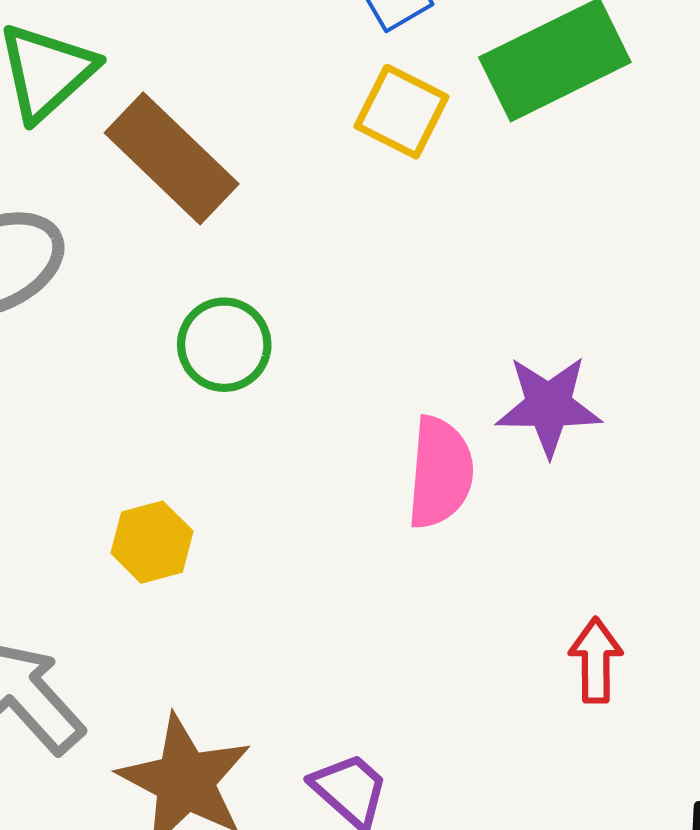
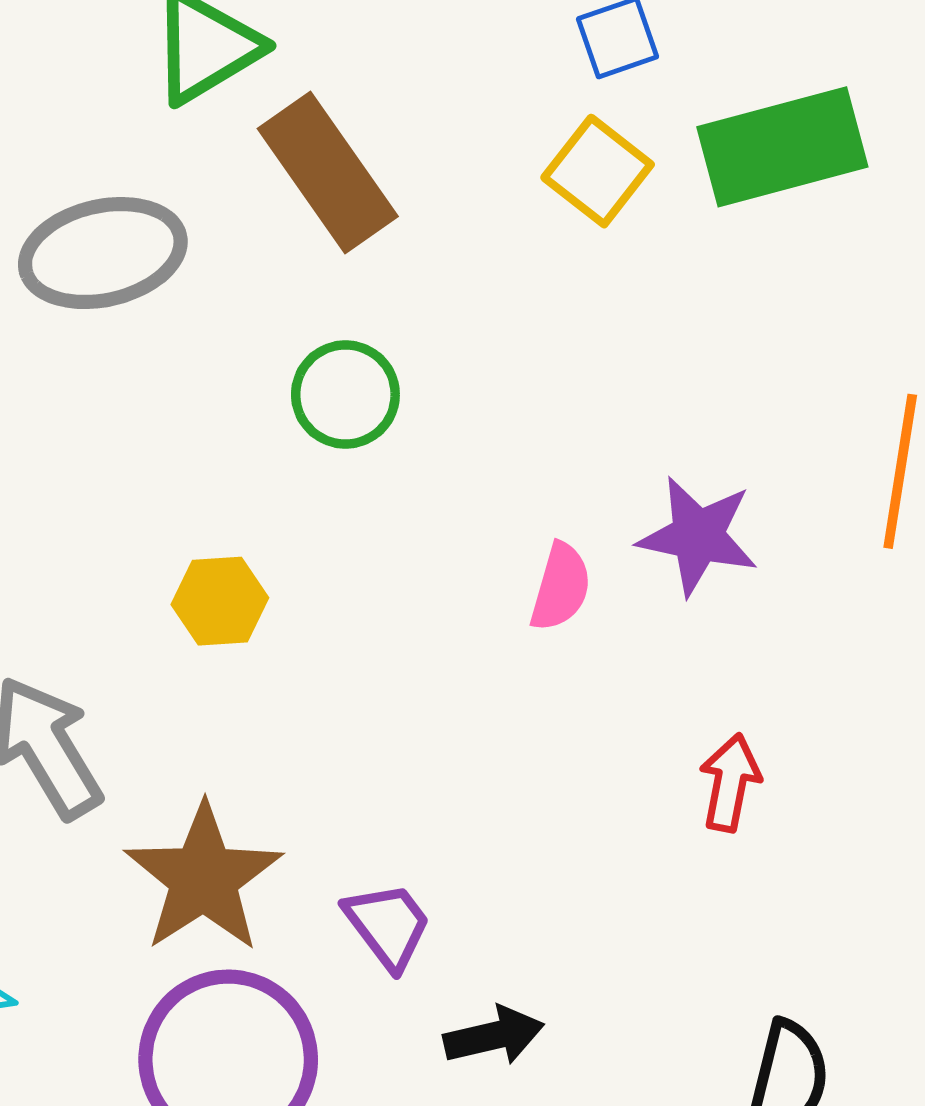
pink semicircle: (440, 473) -> (561, 587), size x0.7
red arrow: (596, 660) -> (730, 783), moved

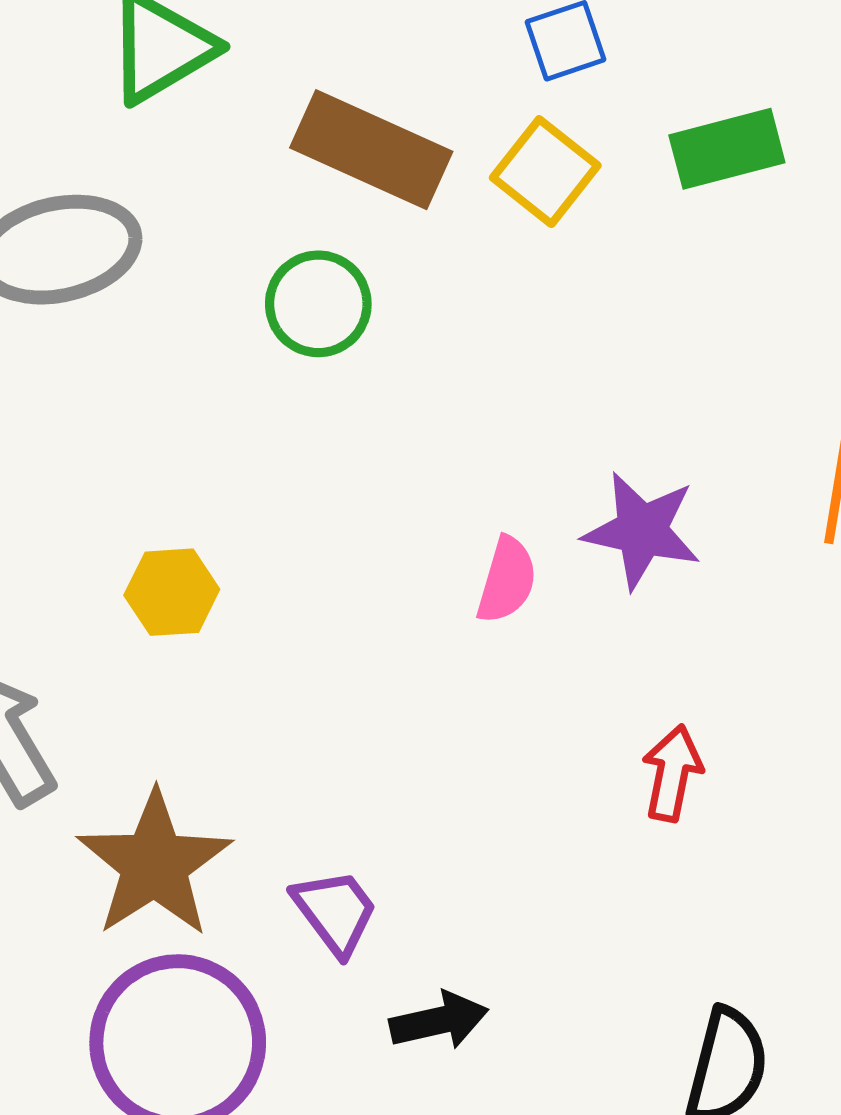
green rectangle: (782, 147) -> (727, 149), size x0.7
brown rectangle: (328, 172) -> (371, 150), moved, turned -31
green circle: (345, 394) -> (318, 304), moved

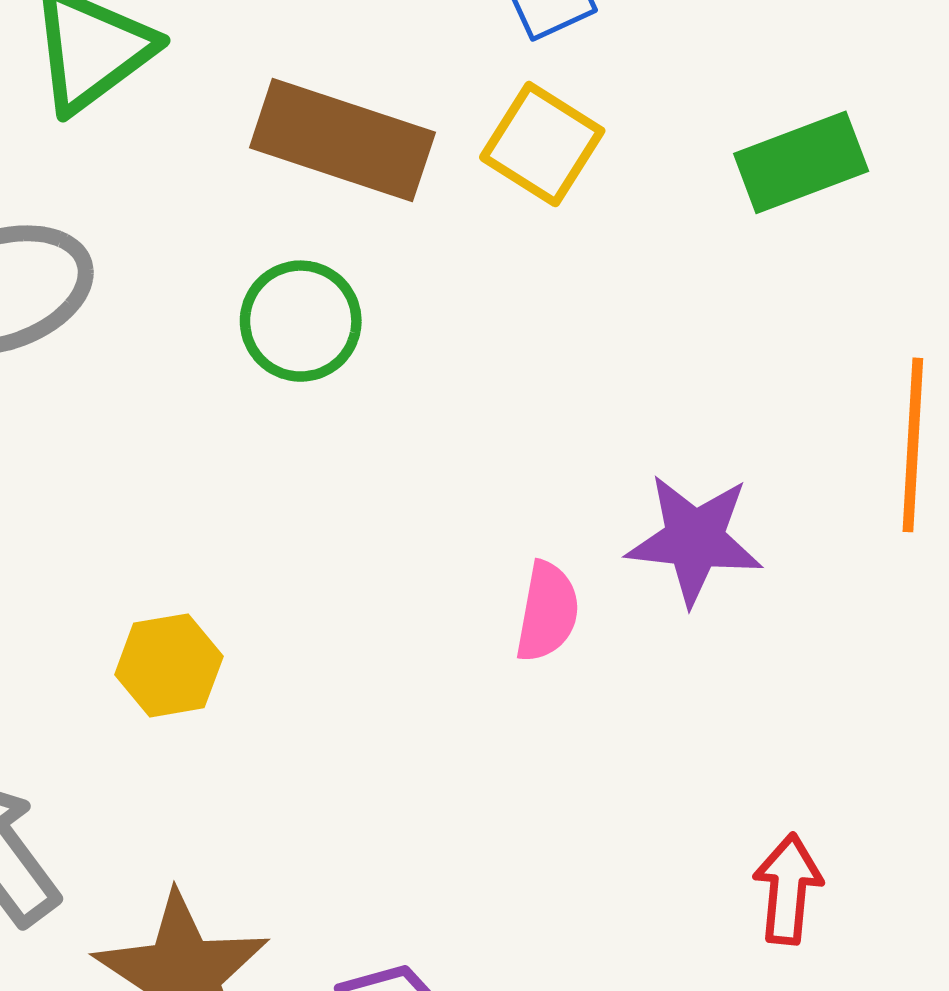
green rectangle: (727, 149) -> (801, 162), moved
red arrow: (672, 773) -> (788, 889), moved

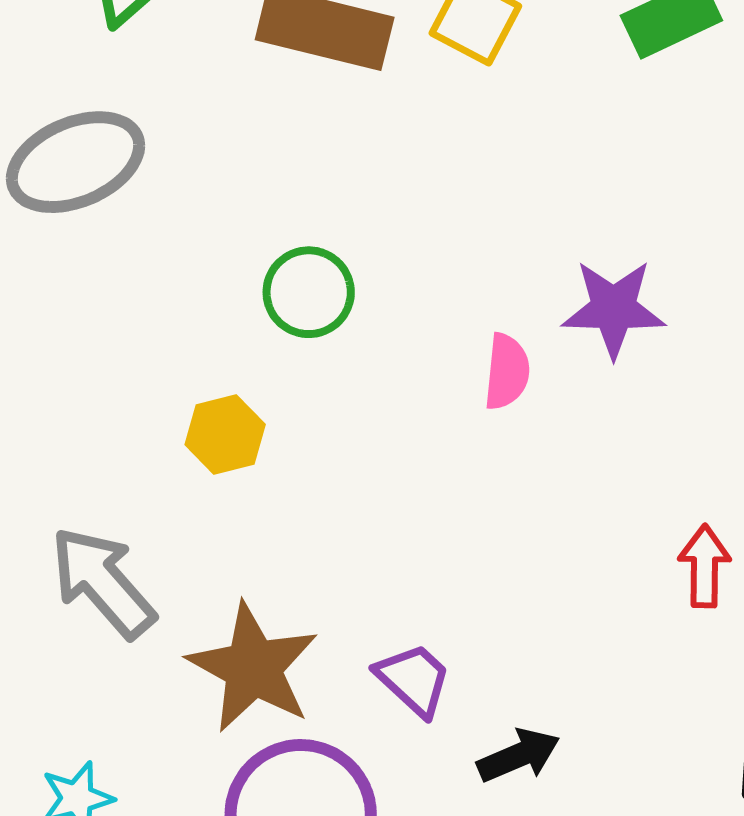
green circle: (301, 321) -> (309, 292), moved

